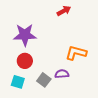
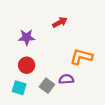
red arrow: (64, 11) -> (60, 22), moved
purple star: (25, 35) -> (27, 37), size x0.7

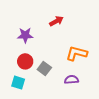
purple semicircle: (66, 79) -> (72, 80), moved
gray square: (47, 86) -> (44, 68), moved

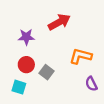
red arrow: (56, 21) -> (59, 22), size x1.5
purple semicircle: (72, 80) -> (91, 84), moved, turned -112

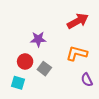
red arrow: (59, 22) -> (78, 21), moved
purple star: (26, 37) -> (38, 39), moved

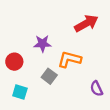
orange L-shape: (77, 53) -> (69, 59), moved
red circle: (25, 62) -> (14, 62), moved

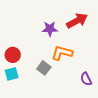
purple star: (42, 44) -> (50, 29), moved
cyan square: (20, 92) -> (12, 74), moved, turned -32

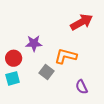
purple star: (50, 29) -> (34, 43), moved
purple semicircle: (86, 79) -> (82, 87), moved

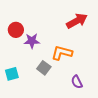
red circle: (14, 58) -> (16, 30), moved

